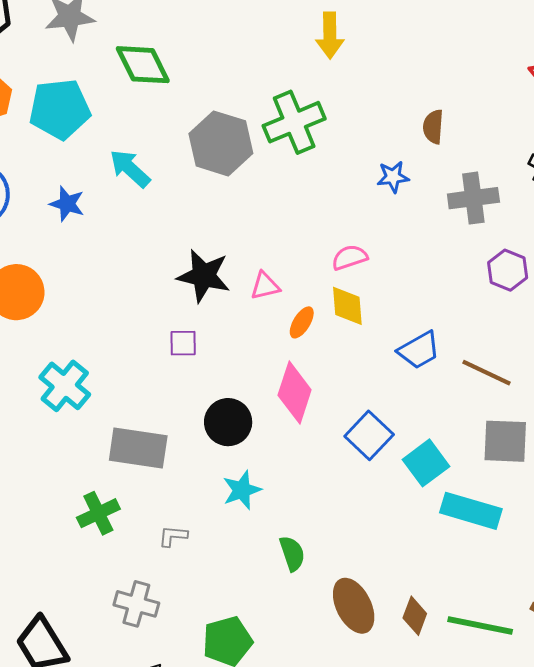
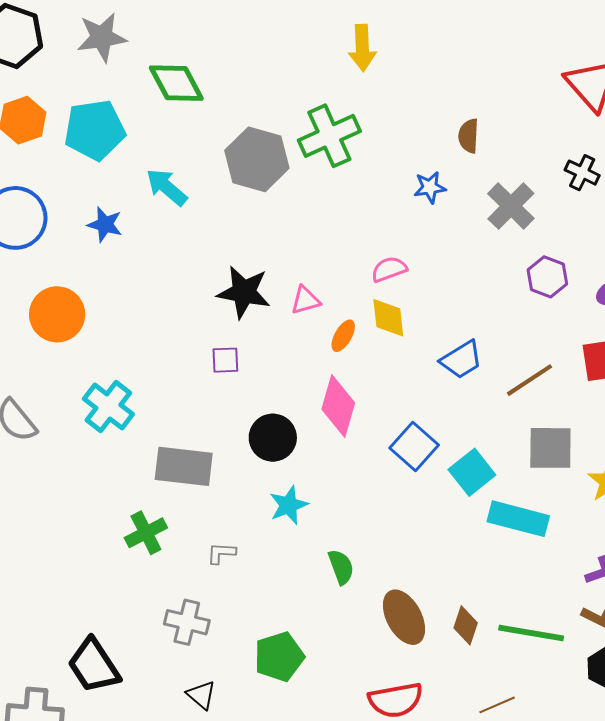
gray cross: (473, 198) -> (511, 206), turned -36
brown line: (486, 373) -> (530, 380), turned -57

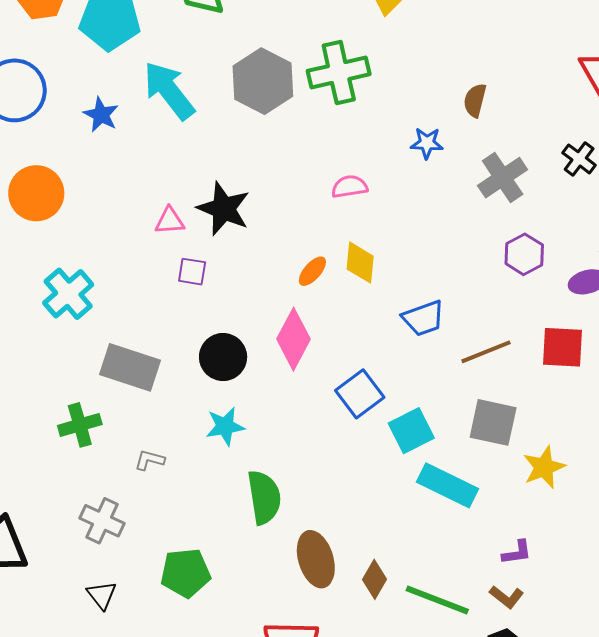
cyan arrow: (167, 187) -> (169, 90), size x1.4
pink semicircle: (389, 269) -> (350, 187), moved
pink triangle: (305, 300) -> (170, 221), moved
green semicircle: (341, 567) -> (264, 497), size x1.5

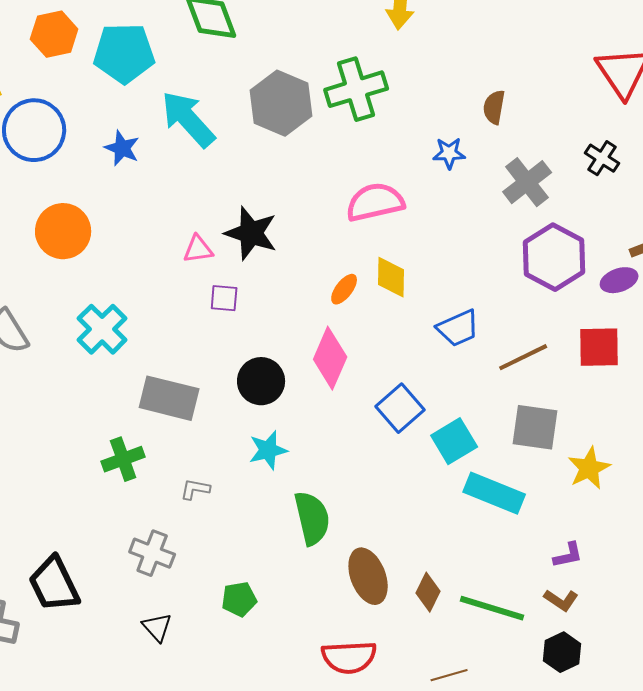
pink semicircle: (350, 187) -> (375, 202), size x1.6
purple hexagon: (524, 254) -> (554, 257), size x1.6
green pentagon: (186, 573) -> (239, 599), size x0.7

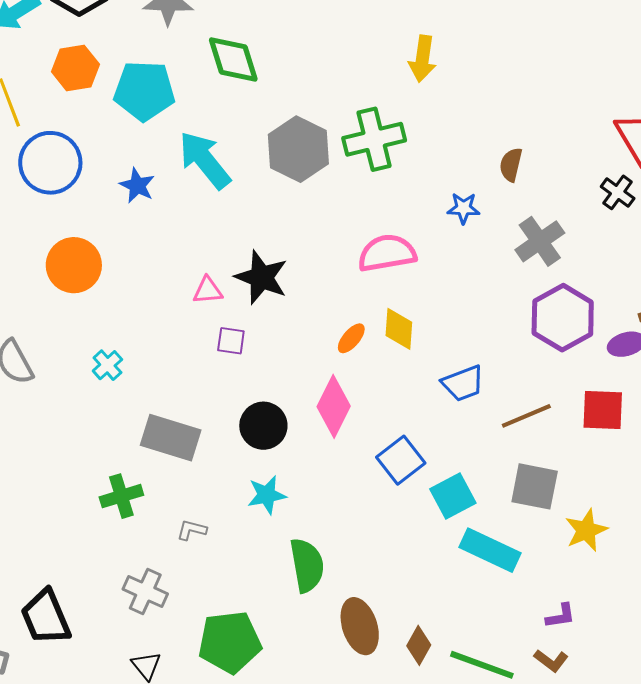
black cross: (602, 158) -> (618, 192), moved
cyan cross: (102, 329) -> (107, 365), size x0.6
green pentagon: (239, 599) -> (230, 642), size x1.8

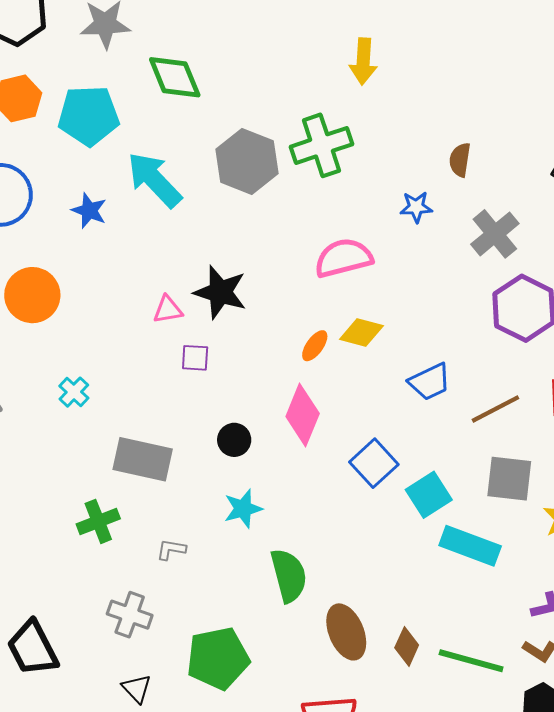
yellow diamond: (399, 329) -> (361, 332), turned -75
black circle: (263, 426) -> (234, 440), size x0.7

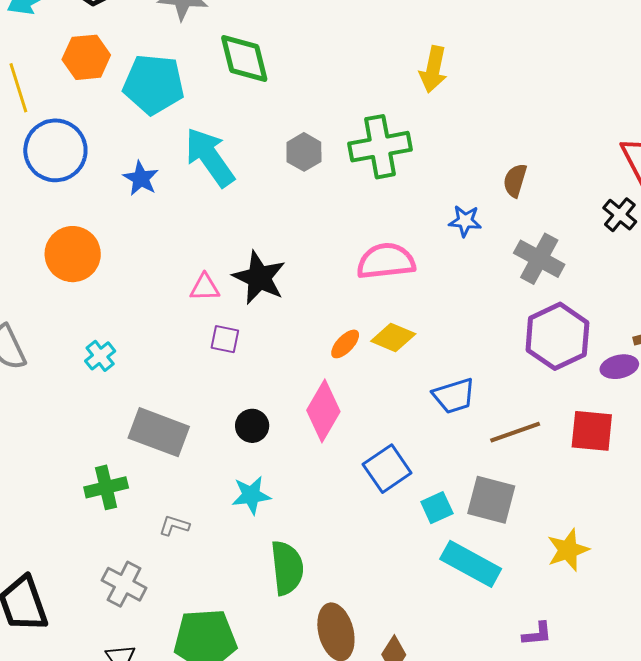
gray hexagon: (247, 161) -> (304, 152), size x0.6
gray cross: (495, 234) -> (539, 259), turned -30
gray square: (509, 479) -> (491, 500), moved
cyan square: (429, 495) -> (437, 508), size x0.7

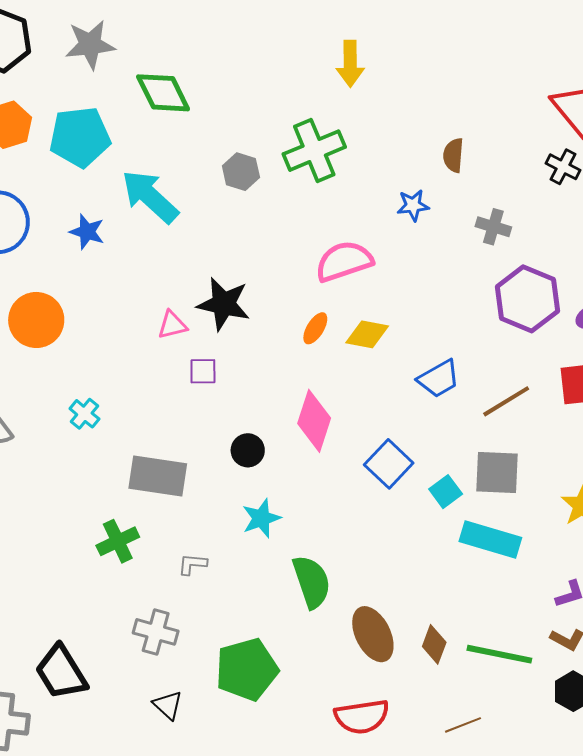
gray cross: (539, 259) -> (493, 227), size x0.7
orange ellipse: (345, 344) -> (315, 328), moved

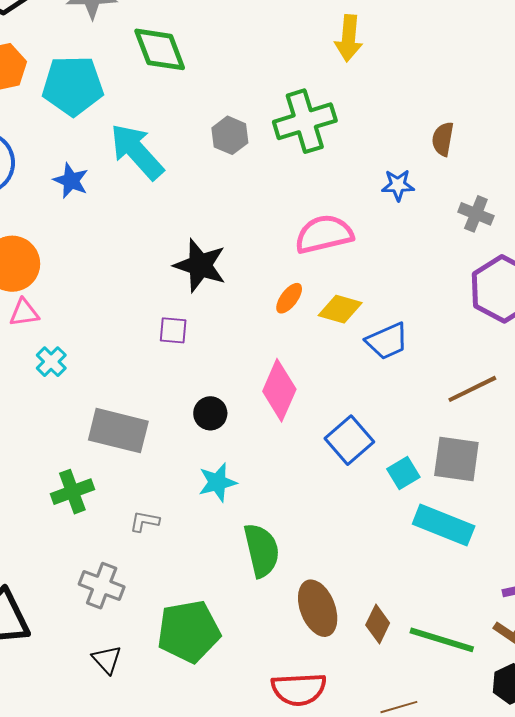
pink triangle: (172, 325) -> (24, 313), moved
blue trapezoid: (439, 379) -> (387, 341), moved

